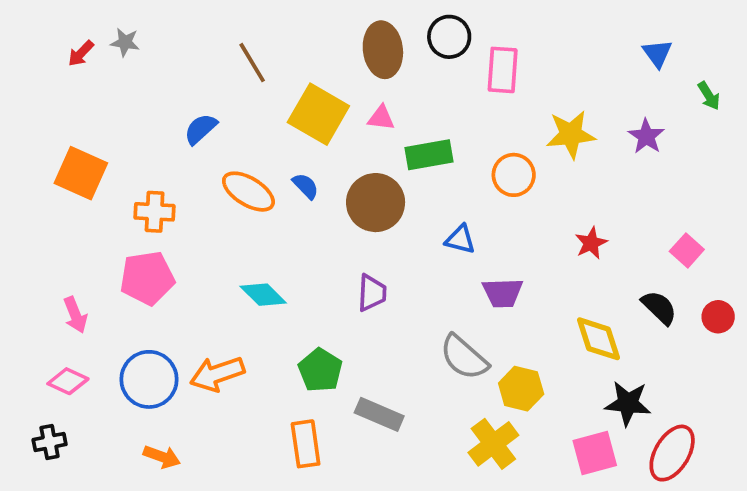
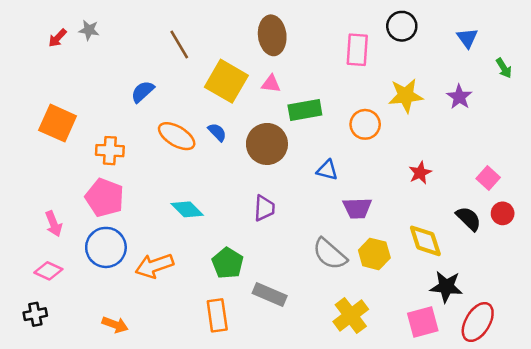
black circle: (449, 37) -> (402, 26), moved
pink pentagon: (147, 278) -> (105, 198), turned 30
red circle: (718, 317) -> (503, 213), moved
blue circle: (149, 379) -> (106, 247), moved
yellow hexagon: (521, 389) -> (374, 254), moved

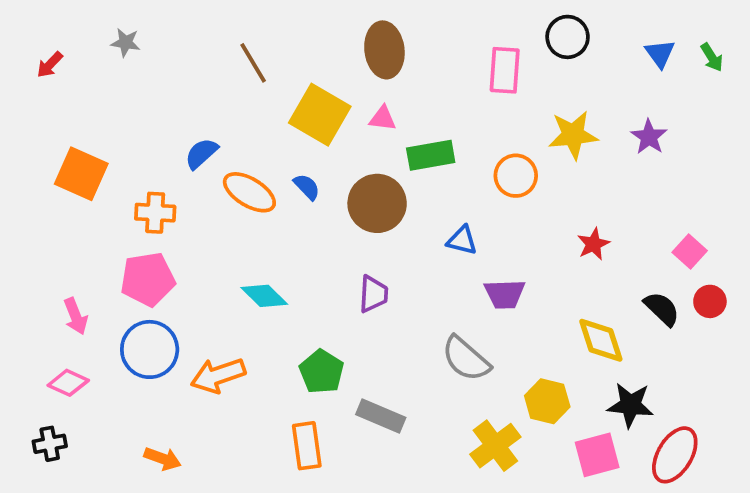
red arrow: (58, 38) -> (50, 65), moved
green arrow: (504, 68) -> (712, 57), moved
blue semicircle: (143, 92) -> (201, 153), moved
pink pentagon: (105, 198) -> (148, 279), turned -30
yellow hexagon: (374, 254) -> (547, 401), moved

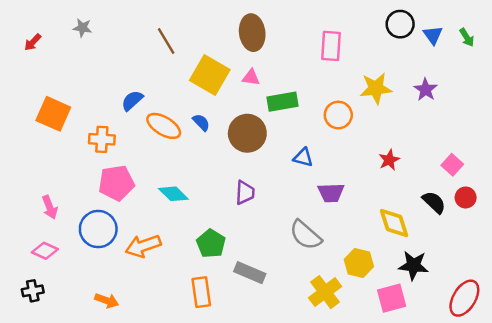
black circle: (568, 37) -> (400, 24), moved
pink pentagon: (148, 279) -> (116, 183), moved
red ellipse: (675, 455) -> (464, 298), moved

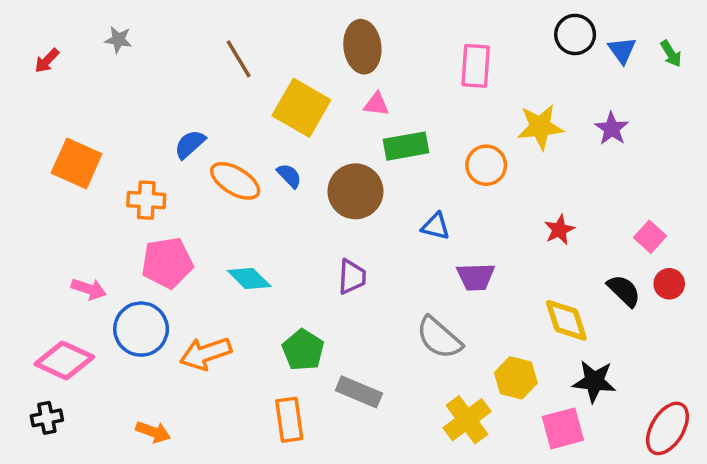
pink triangle: (251, 77) -> (376, 104), moved
pink arrow: (50, 207) -> (89, 289), moved, turned -50
pink diamond: (45, 251) -> (64, 360), size x1.5

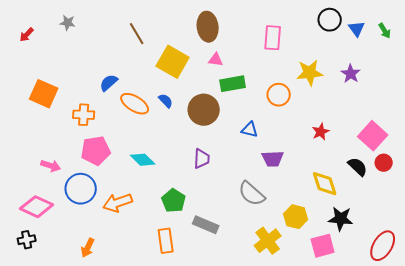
pink square: (650, 237) -> (373, 136), size x1.6
orange arrow: (153, 432) -> (88, 248), turned 96

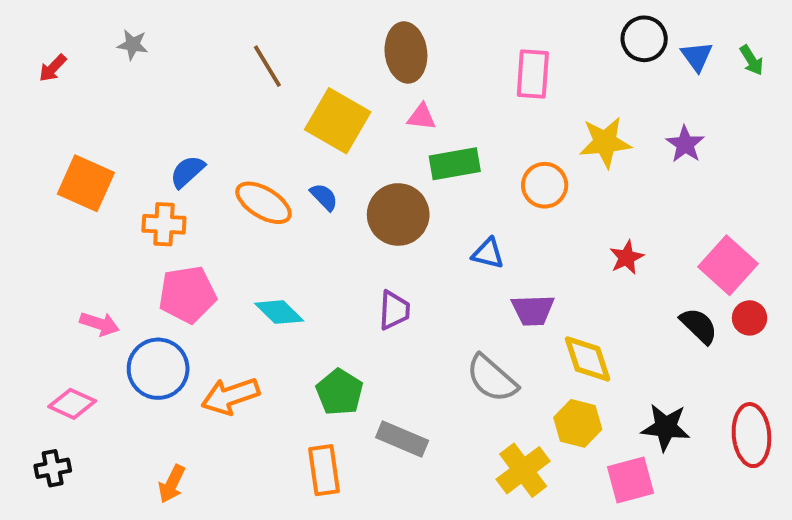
blue semicircle: (109, 83) -> (187, 172), moved
yellow diamond: (325, 184) -> (588, 359), moved
pink diamond: (37, 207) -> (72, 404), size x0.7
red ellipse: (383, 246) -> (751, 435), moved, turned -36

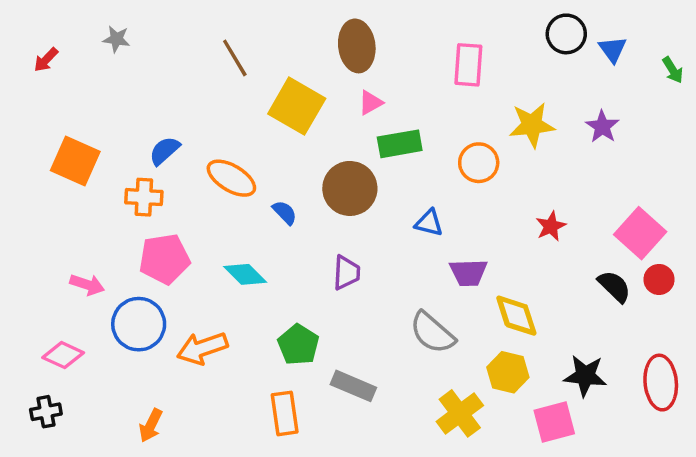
green arrow: (751, 60) -> (673, 70), moved
pink triangle: (422, 117) -> (371, 103), turned -36
blue semicircle: (324, 197) -> (285, 213), moved

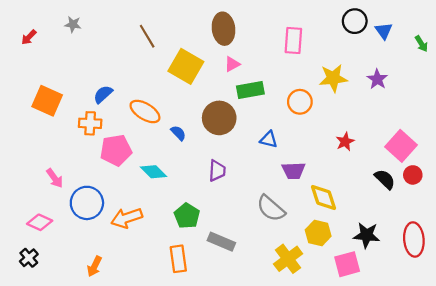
pink pentagon: (164, 259) -> (116, 150), moved
pink arrow: (87, 285) -> (55, 178), turned 36
black cross: (46, 412) -> (29, 258), turned -30

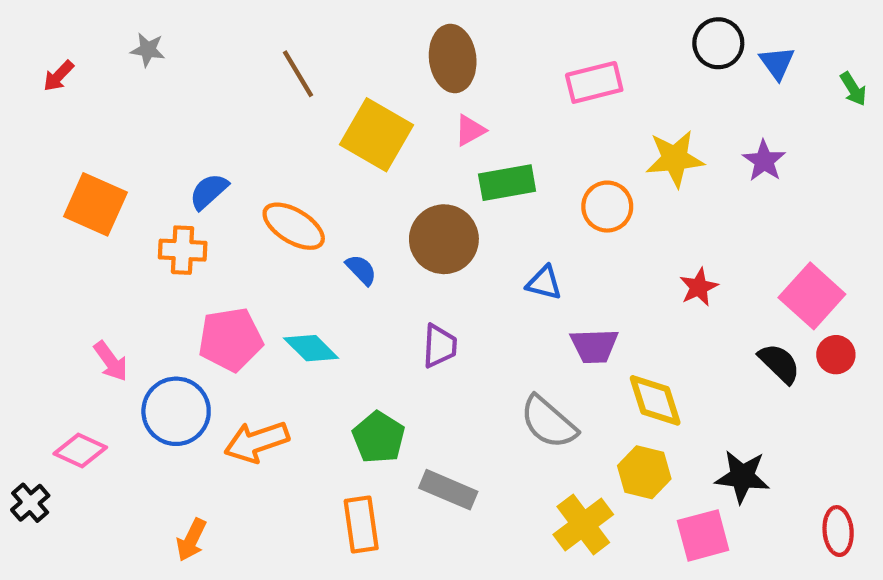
pink rectangle: (293, 40) -> (594, 82), turned 72
pink pentagon: (116, 150) -> (231, 339), moved
red ellipse: (414, 239) -> (838, 531), moved, size x0.7
black cross: (29, 258) -> (30, 503), moved

